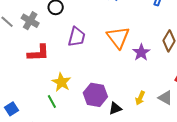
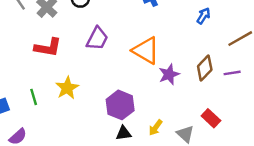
orange triangle: (118, 37) -> (146, 50), turned -35
purple hexagon: (95, 95) -> (120, 105), moved
green line: (52, 102) -> (34, 97), moved

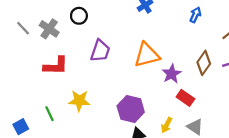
orange triangle: (146, 50) -> (147, 55), turned -36
yellow star: (67, 88) -> (79, 101), turned -30
red rectangle: (211, 118) -> (185, 98), moved

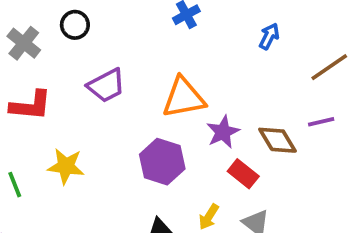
purple trapezoid: (100, 51) -> (106, 86), turned 40
brown diamond: (204, 63) -> (278, 140), moved, turned -70
purple hexagon: (131, 109) -> (162, 162), moved

